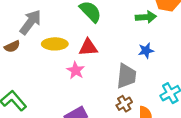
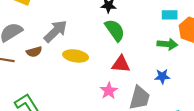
red triangle: (88, 47) -> (121, 64), moved
pink star: (76, 70) -> (109, 91), moved

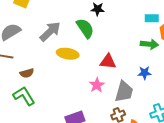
green semicircle: (115, 30) -> (85, 28), moved
brown semicircle: (34, 52) -> (27, 73), moved

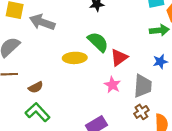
green semicircle: (85, 28) -> (98, 42), moved
gray arrow: (50, 31) -> (42, 22), moved, turned -105
red triangle: (108, 62) -> (119, 58), turned -30

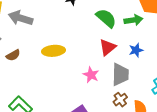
green semicircle: (98, 42) -> (106, 18), moved
red triangle: (119, 58) -> (108, 47), moved
brown semicircle: (36, 87) -> (13, 55), moved

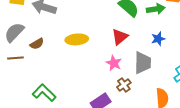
red triangle: (108, 47) -> (120, 37), moved
brown cross: (120, 100) -> (124, 85), moved

